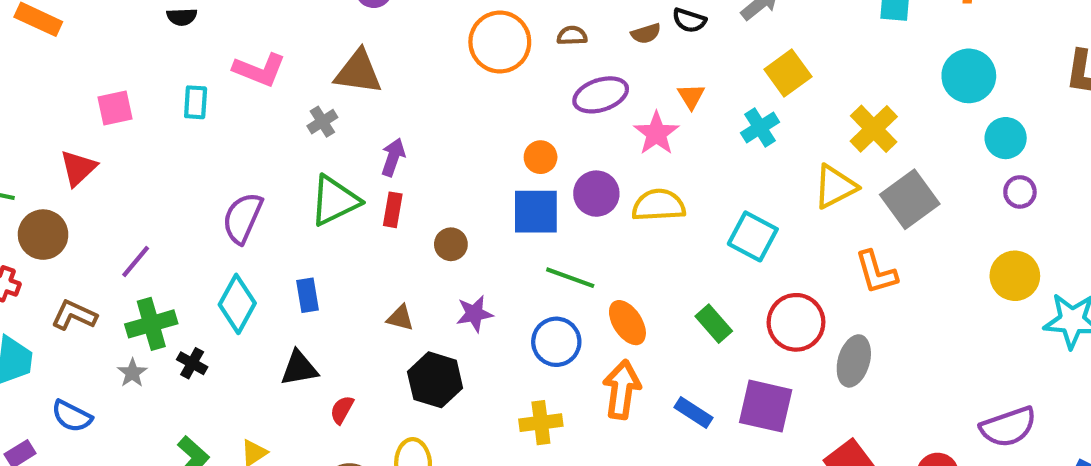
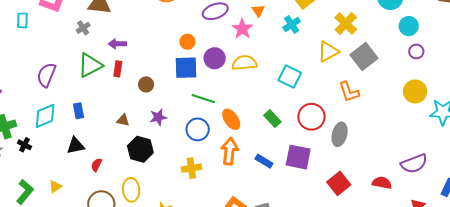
purple arrow: (393, 157) -> (117, 44), turned -108
cyan diamond: (237, 304) -> (45, 116), turned 40

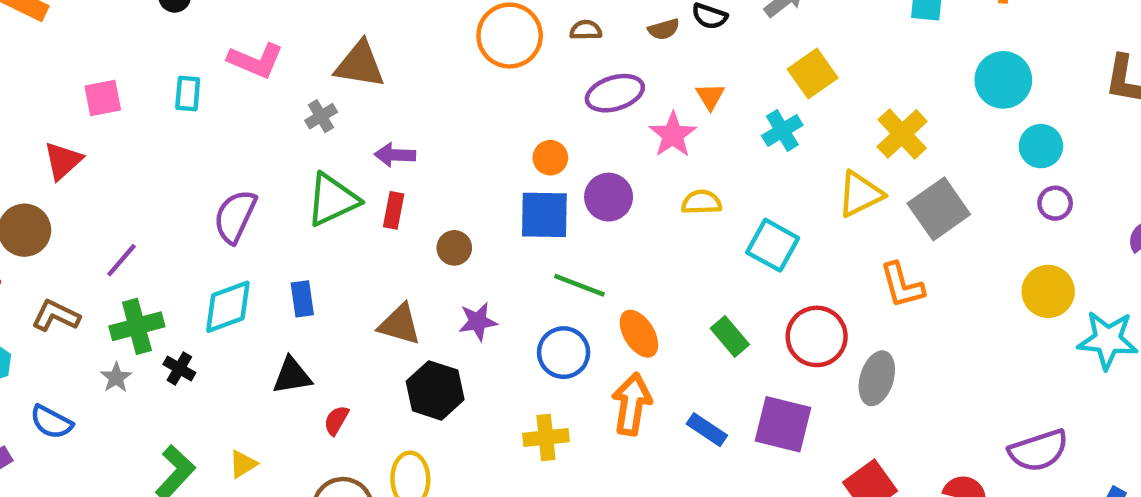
yellow semicircle: (244, 63) -> (701, 202), moved, size x0.7
brown triangle: (123, 120) -> (400, 325), size x1.5

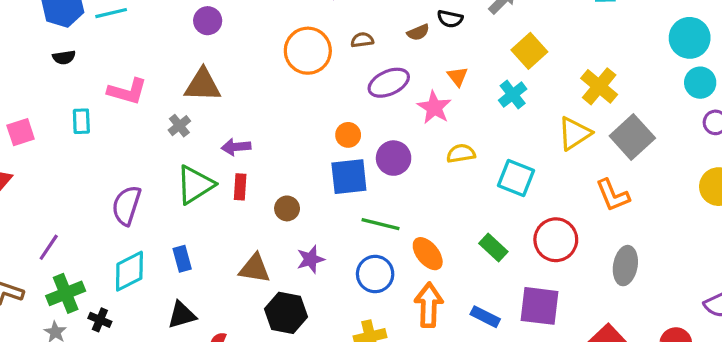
cyan circle: (1003, 80) -> (690, 38), moved
gray ellipse: (877, 378) -> (625, 266), moved

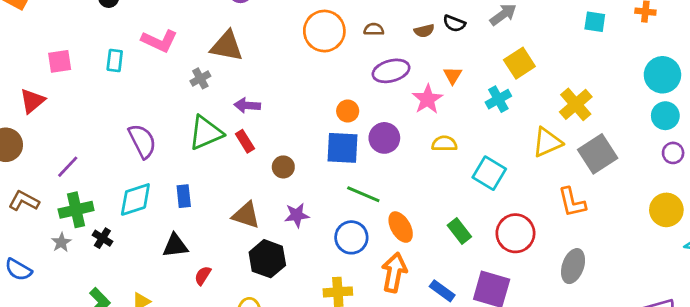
red rectangle: (240, 187) -> (245, 141), turned -45
purple semicircle: (126, 205) -> (142, 141), turned 126

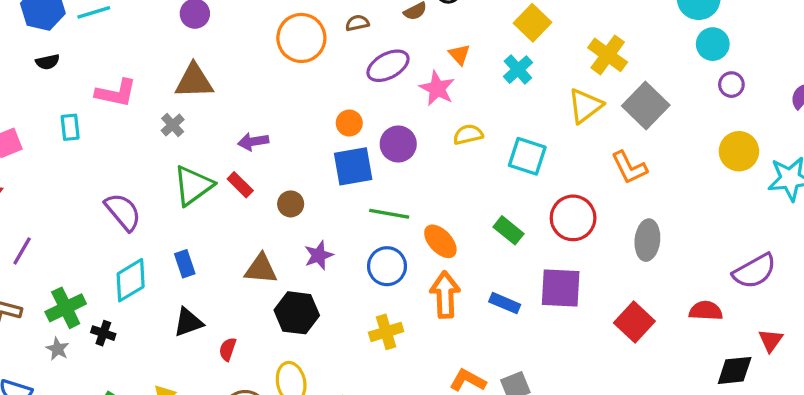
purple arrow: (247, 105) -> (253, 142), moved
purple line: (68, 167) -> (22, 251), moved

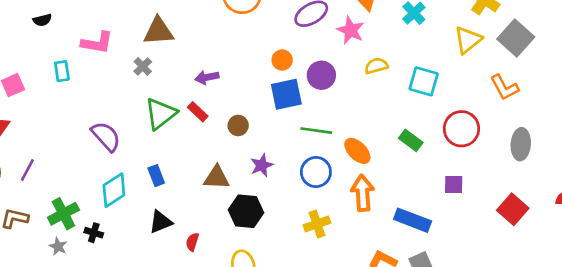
purple square: (561, 288) -> (454, 184), size x0.6
blue rectangle: (505, 303) -> (413, 220), moved, size x1.5

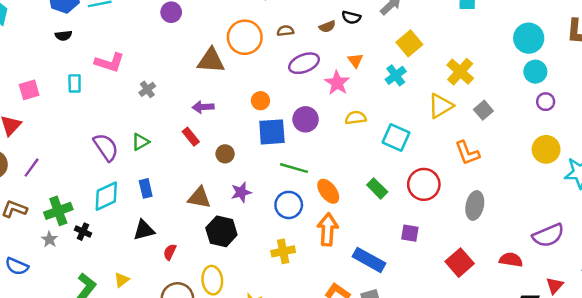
brown triangle: (158, 31) -> (211, 61), moved
gray square: (516, 38) -> (483, 110), size x0.6
orange circle: (282, 60) -> (260, 101), moved
green triangle: (161, 114) -> (141, 142), moved, size x0.6

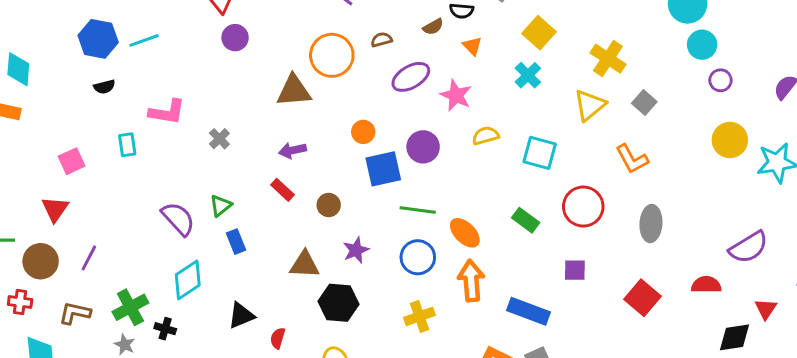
orange triangle: (355, 60) -> (472, 46), moved
blue rectangle: (146, 188) -> (236, 242), moved

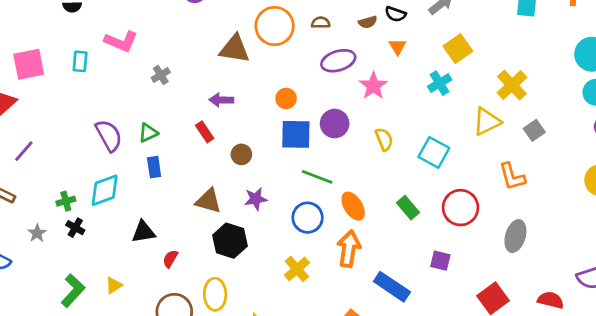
yellow semicircle: (486, 136) -> (384, 139), moved, turned 70
pink square: (72, 161) -> (29, 64), size x1.4
green cross: (130, 307) -> (66, 201), moved, size x0.6
yellow cross: (420, 316) -> (297, 269), turned -35

